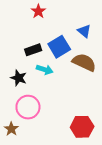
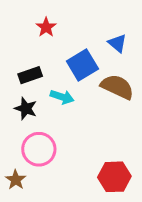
red star: (38, 11) -> (46, 27), moved
black rectangle: (33, 50) -> (30, 75), moved

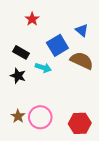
black rectangle: (30, 75) -> (21, 52), turned 49
pink circle: (39, 149) -> (40, 117), moved
brown star: (16, 180) -> (18, 116), moved

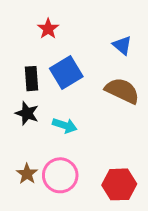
blue square: (57, 45) -> (66, 73), moved
black rectangle: (21, 52) -> (31, 79), turned 56
cyan arrow: (43, 68) -> (65, 125), moved

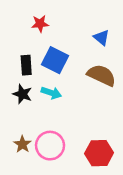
red star: (48, 29) -> (40, 24), turned 30
blue square: (66, 73) -> (55, 60), turned -32
cyan arrow: (65, 125) -> (51, 93), moved

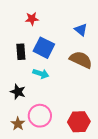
black star: (22, 94) -> (18, 92), moved
brown star: (22, 144) -> (18, 124), moved

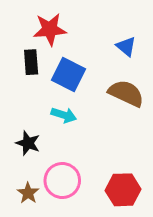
red star: (32, 19) -> (50, 29), size x1.5
black rectangle: (21, 52) -> (31, 62), moved

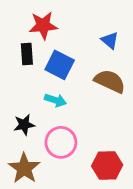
black star: (28, 143) -> (24, 125), turned -30
pink circle: (62, 180) -> (61, 142), moved
brown star: (28, 193) -> (24, 168), size x1.6

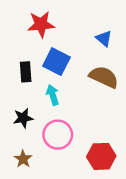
black rectangle: (27, 54) -> (26, 72), moved
cyan arrow: (55, 100) -> (53, 95), turned -126
brown star: (24, 168) -> (23, 159), size x0.6

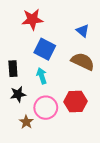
black rectangle: (26, 72) -> (13, 69), moved
red hexagon: (101, 156) -> (76, 101), moved
brown star: (23, 159) -> (26, 122), moved

